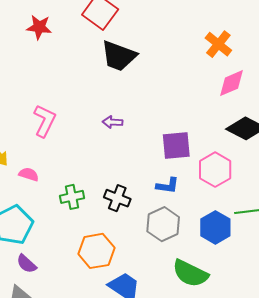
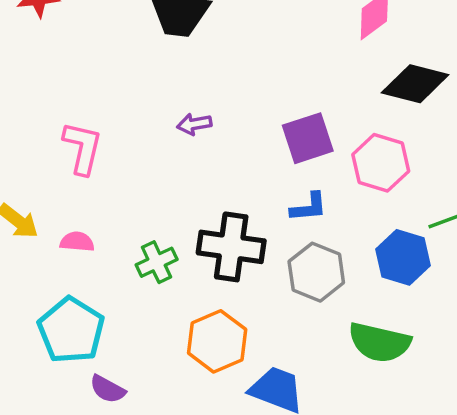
black cross: (117, 198) -> (231, 247), size x1.5

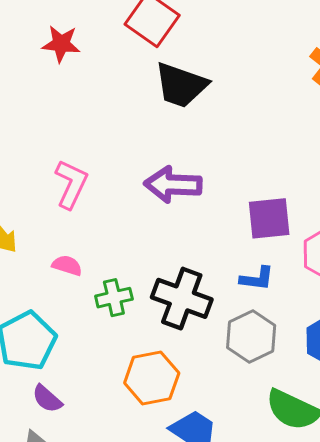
purple arrow: (194, 124) -> (173, 185), size x1.8
pink semicircle: (77, 242) -> (67, 265), moved

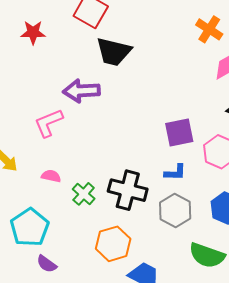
pink L-shape: (71, 184) -> (49, 123), turned -132
purple arrow: (173, 185) -> (81, 91), moved
green cross: (114, 298) -> (84, 194), turned -30

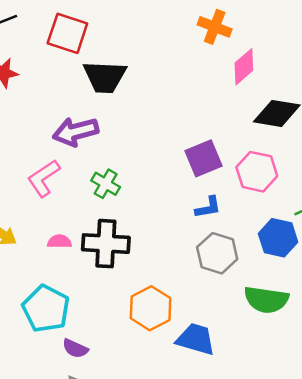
black cross: (128, 190) -> (106, 244), moved
green cross: (84, 194) -> (106, 184), moved

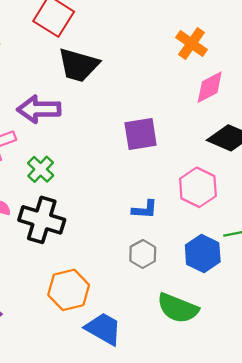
purple square: (203, 158) -> (141, 134), moved
green cross: (106, 184) -> (41, 169), moved
gray hexagon: (217, 253) -> (143, 254), size x0.7

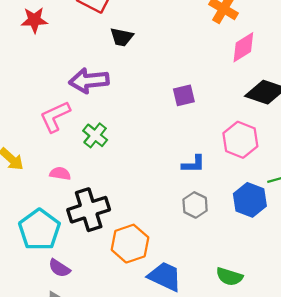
black trapezoid: (78, 65) -> (122, 37), size x0.6
purple square: (141, 134) -> (184, 95), size x0.7
black cross: (42, 220) -> (89, 210), moved, turned -30
green semicircle: (178, 308) -> (229, 277), moved, size x0.7

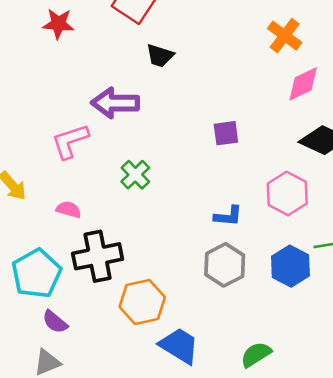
green cross: (95, 135) -> (135, 175), moved
gray hexagon: (195, 205) -> (225, 265), size x1.4
green semicircle: (229, 277) -> (256, 354), turned 124

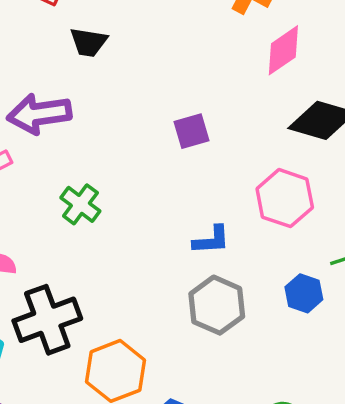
blue hexagon: (290, 266) -> (304, 293), size x0.7

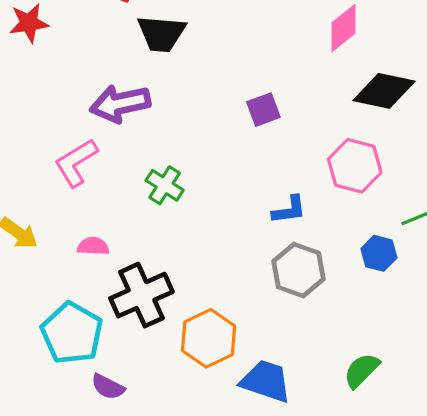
black trapezoid: (89, 42) -> (161, 34), size x1.4

